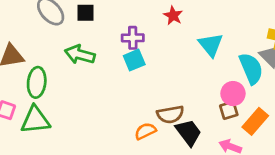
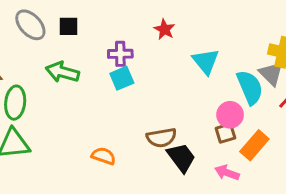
orange semicircle: (145, 131) -> (104, 156), moved, turned 45

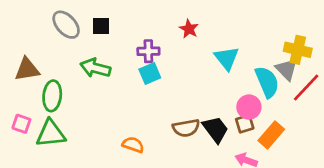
black trapezoid: (181, 157) -> (215, 129), moved

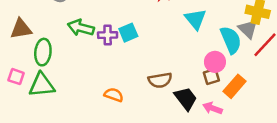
purple cross: (148, 51) -> (108, 35), moved
black trapezoid: (215, 129) -> (186, 98), moved

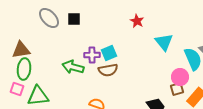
green arrow: (81, 28) -> (73, 67), moved
green ellipse: (43, 52) -> (24, 69), moved
brown semicircle: (160, 80) -> (108, 70), moved

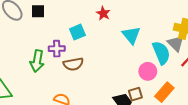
cyan square: (109, 53) -> (77, 32), moved
green arrow: (73, 67) -> (37, 61), turned -95
brown square: (177, 89) -> (135, 94), moved

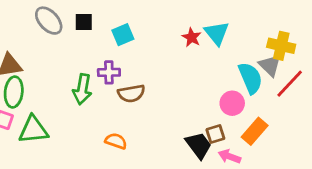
red star: (103, 13) -> (192, 37), moved
cyan square: (77, 32) -> (123, 35), moved
cyan triangle: (131, 35) -> (217, 33), moved

